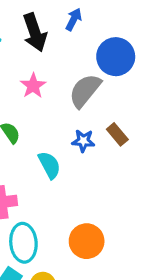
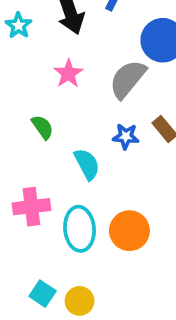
orange circle: (87, 241) -> (129, 231), moved
cyan ellipse: (23, 243) -> (80, 229), moved

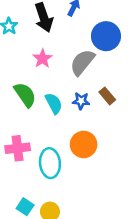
green semicircle: (43, 127) -> (25, 95), size x1.5
cyan semicircle: (87, 164) -> (54, 103), moved
orange circle: (129, 231) -> (84, 144), moved

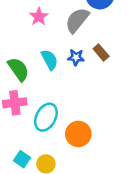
green semicircle: (25, 95) -> (18, 69), moved
orange circle: (84, 144) -> (78, 134), moved
cyan ellipse: (50, 163) -> (46, 117), turned 32

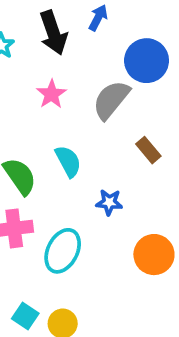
blue star: (76, 57) -> (109, 202), moved
orange circle: (78, 134) -> (154, 255), moved

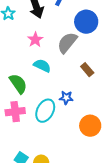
cyan semicircle: (68, 161) -> (42, 66), moved, turned -36
cyan ellipse: (63, 251) -> (45, 111), moved

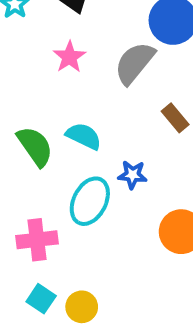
cyan semicircle: (42, 66) -> (84, 136), moved
pink cross: (15, 112) -> (37, 240), moved

